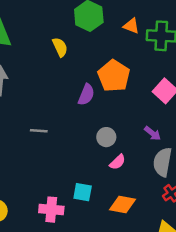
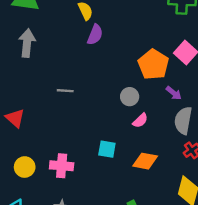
orange pentagon: (114, 76) -> (153, 64), moved
purple semicircle: (86, 95) -> (95, 35), moved
pink cross: (51, 210) -> (62, 166), moved

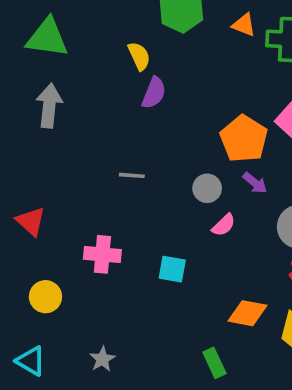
gray line: (65, 91) -> (132, 175), moved
purple arrow: (174, 93) -> (255, 183), moved
orange diamond: (145, 161) -> (248, 313), moved
pink cross: (62, 166) -> (102, 254), moved

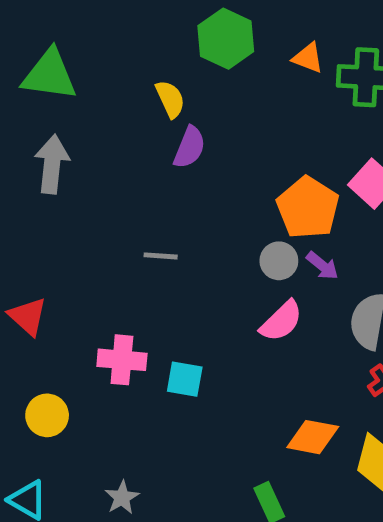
gray circle: (207, 188) -> (279, 261), moved
pink semicircle: (224, 225) -> (281, 321), size x1.4
cyan square: (172, 269) -> (185, 379), moved

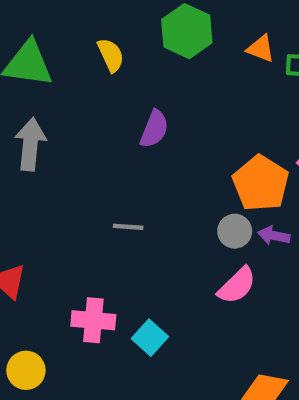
yellow semicircle: (170, 99) -> (111, 55), moved
purple arrow: (322, 266) -> (274, 236), turned 152
cyan square: (185, 379) -> (150, 338), turned 32

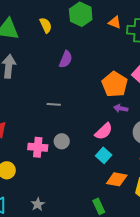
gray circle: (235, 231) -> (62, 141), moved
cyan square: (150, 338) -> (104, 155), moved

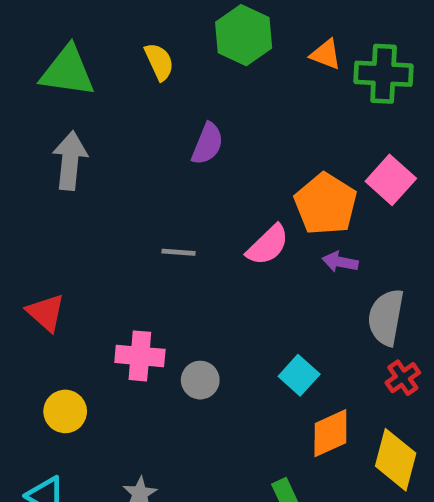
pink semicircle: (104, 131) -> (268, 245), moved
gray circle: (62, 141) -> (200, 380), moved
orange diamond: (117, 179) -> (330, 433), turned -35

